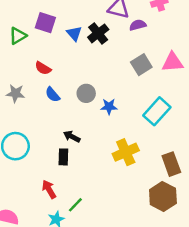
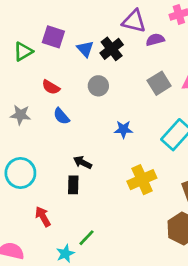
gray circle: (86, 93) -> (98, 86), moved
red arrow: (49, 189) -> (43, 217), moved

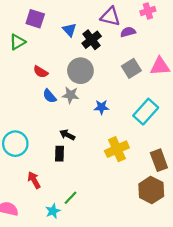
purple square: (53, 37) -> (35, 19), moved
blue triangle: (85, 49) -> (69, 30), moved
gray circle: (98, 86) -> (80, 71), size x1.5
gray star: (20, 115) -> (71, 95), moved

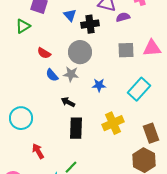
black cross: (92, 40) -> (90, 24), turned 30
gray square: (131, 68) -> (126, 50), turned 30
black arrow: (67, 135) -> (68, 102), moved
black rectangle: (59, 154) -> (76, 128), moved, size x1.5

